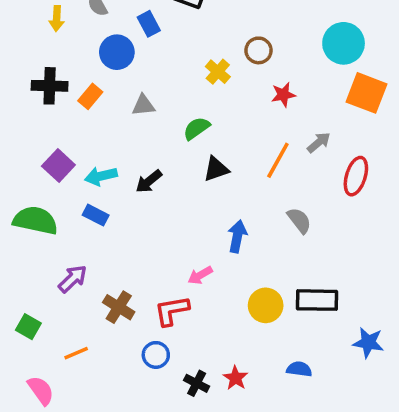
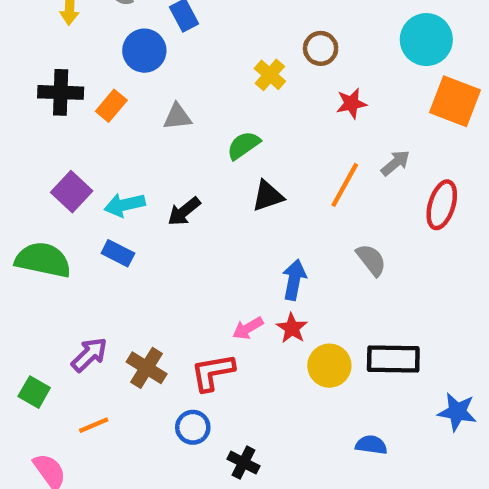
purple arrow: (73, 279) -> (89, 355), moved
red star: (235, 378) -> (292, 328), moved

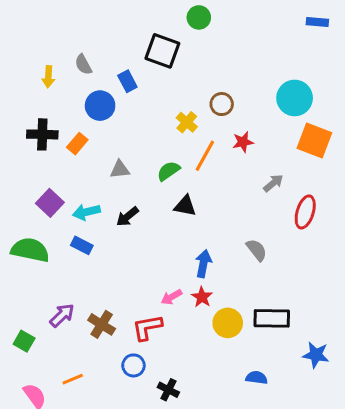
gray triangle: (177, 117) -> (120, 169), moved
orange line: (345, 185) -> (205, 156), moved
black triangle: (268, 196) -> (185, 206), turned 30
orange line: (94, 425) -> (73, 379), moved

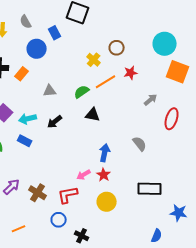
orange line: (205, 156) -> (106, 82), turned 30
yellow circle: (228, 323) -> (107, 202), moved
blue semicircle: (257, 378) -> (157, 236), moved, turned 104

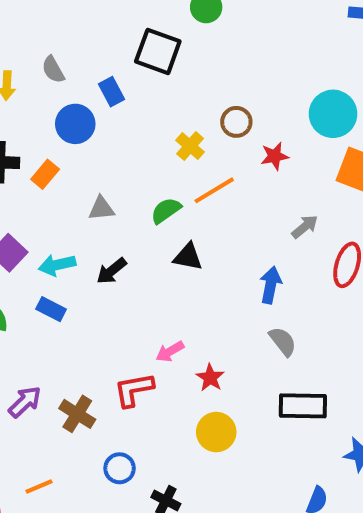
red star: (131, 73) -> (275, 156), moved
gray semicircle: (140, 144) -> (283, 341), moved
blue arrow: (105, 153) -> (271, 285), moved
pink arrow: (84, 175) -> (170, 351), moved
red L-shape: (68, 195) -> (134, 390), moved

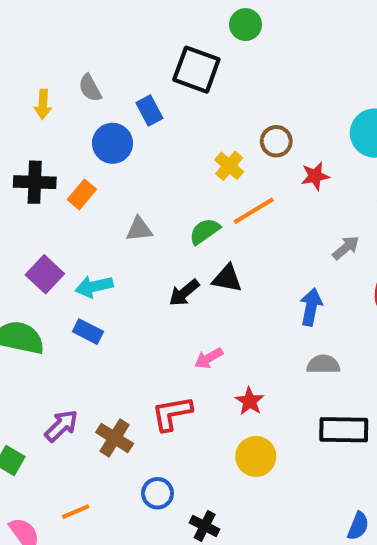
black arrow: (111, 271) -> (184, 293), moved
gray semicircle: (283, 341) -> (323, 364), turned -52
pink arrow: (170, 351) -> (209, 358), moved

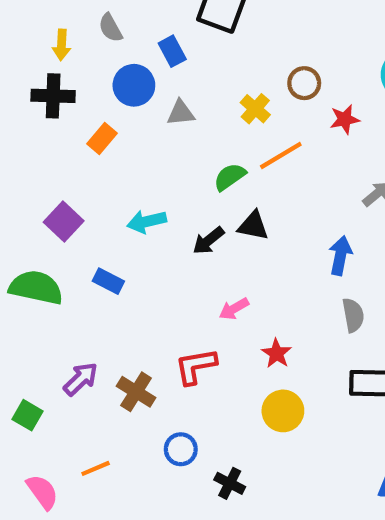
black cross: (35, 182) -> (53, 96), moved
gray triangle: (139, 229) -> (181, 113), moved
cyan arrow: (94, 287) -> (147, 221), moved
gray semicircle: (323, 364) -> (353, 315), turned 80

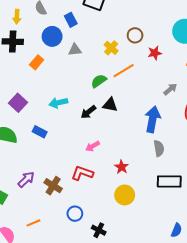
blue arrow: (340, 256) -> (153, 119), size x1.4
pink arrow: (234, 309) -> (93, 146), moved
red L-shape: (196, 366) -> (82, 173), turned 30

